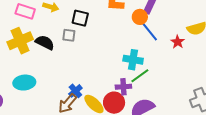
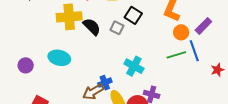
orange circle: (140, 17) -> (181, 32), moved
cyan cross: (133, 60) -> (134, 66), moved
green line: (140, 76) -> (176, 55), moved

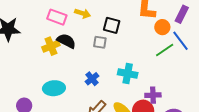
yellow cross: (69, 17) -> (51, 46), size x0.7
black semicircle: (92, 27) -> (66, 41), moved
blue cross: (105, 83) -> (92, 79), moved

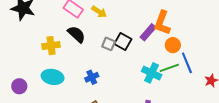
purple rectangle: (182, 14) -> (148, 32), moved
black square: (112, 25) -> (123, 42), moved
yellow cross: (51, 46) -> (51, 46), moved
cyan cross: (128, 74) -> (152, 73), moved

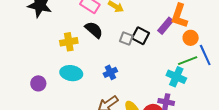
cyan cross: (152, 73) -> (176, 77), moved

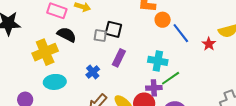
purple rectangle: (165, 26) -> (119, 58), moved
yellow cross: (69, 42) -> (45, 52), size x1.4
green line: (188, 61) -> (171, 78), moved

